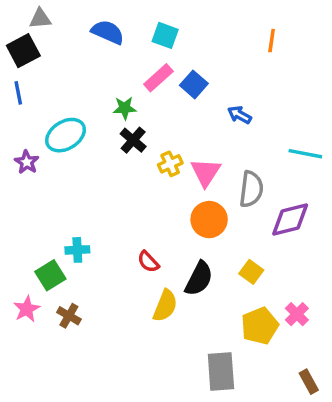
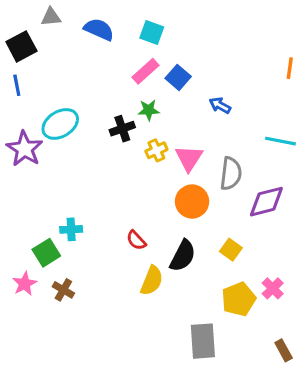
gray triangle: (40, 19) -> (51, 17), moved
orange line: (272, 41) -> (290, 68), moved
green star: (125, 108) -> (149, 110), moved
black cross: (133, 140) -> (122, 129), turned 30
purple star: (27, 162) -> (25, 149), size x1.6

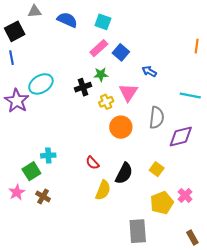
pink triangle: (189, 158) -> (128, 92), moved
orange circle: (192, 202) -> (121, 127), moved

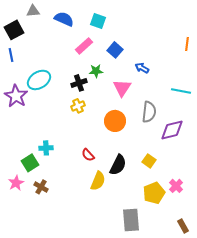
pink rectangle: (99, 48) -> (84, 46), moved
yellow cross: (106, 102) -> (78, 106), moved

